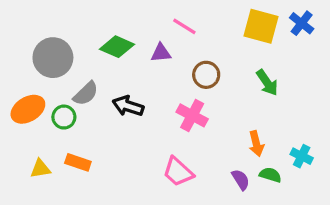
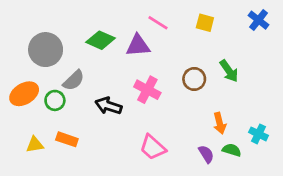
yellow square: (261, 26) -> (205, 23), moved, size x0.6
purple triangle: (161, 53) -> (138, 46), size x1.4
brown circle: (206, 75) -> (194, 79), moved
black arrow: (128, 106) -> (108, 106), moved
pink cross: (192, 115) -> (147, 90), moved

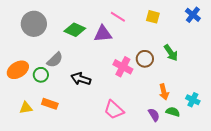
gray circle: (46, 50) -> (34, 24), moved
pink cross: (147, 90) -> (123, 67), moved

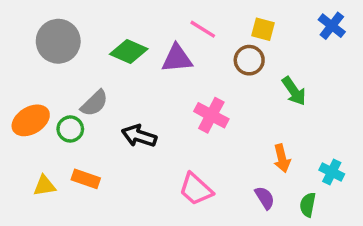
brown circle: (145, 59) -> (249, 60), moved
green semicircle: (173, 112) -> (308, 205), moved, turned -96

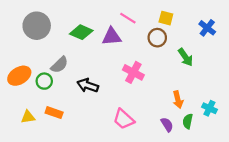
blue cross: (332, 26) -> (207, 28), moved
green semicircle: (308, 205) -> (188, 121), moved

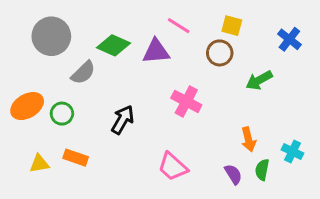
green arrow: (186, 57) -> (259, 80), turned 96
gray semicircle: (59, 65) -> (83, 73), moved
black arrow: (88, 85) -> (123, 120), turned 102

